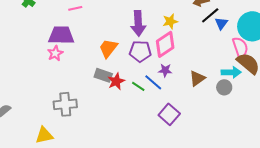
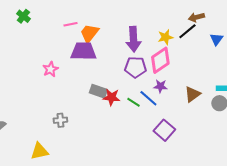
black line: (210, 15) -> (187, 31), moved
purple trapezoid: (61, 35) -> (83, 51), moved
orange trapezoid: (108, 48) -> (89, 33), moved
red star: (116, 81) -> (111, 97), turned 30
gray cross: (65, 104) -> (60, 120), size x0.6

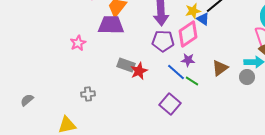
blue triangle: (216, 39) -> (203, 19), moved, turned -32
red star: (111, 97) -> (139, 71), turned -30
green line: (133, 102) -> (192, 81), moved
purple square: (164, 130) -> (170, 104), moved

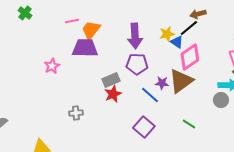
pink diamond: (188, 34) -> (190, 57), moved
gray rectangle: (126, 65) -> (111, 80), moved, turned -42
brown triangle: (220, 68) -> (181, 81), moved, size x1.5
green line: (192, 81) -> (189, 124), moved
gray cross: (88, 94) -> (76, 113), moved

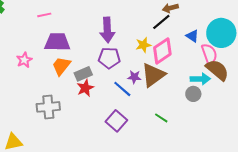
orange trapezoid: (91, 30) -> (61, 66), moved
yellow star: (167, 34) -> (143, 45), moved
blue triangle: (177, 42) -> (192, 36), moved
gray cross: (76, 113) -> (48, 107), size x1.6

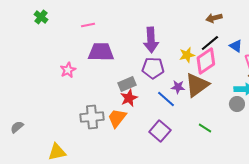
black line: (161, 22) -> (210, 43), moved
orange trapezoid: (61, 66) -> (117, 118), moved

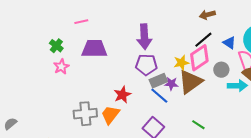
green cross: (41, 17) -> (56, 46), moved
yellow star: (187, 55) -> (181, 63), moved
gray rectangle: (127, 84) -> (158, 81), moved
gray circle: (237, 104) -> (221, 70), moved

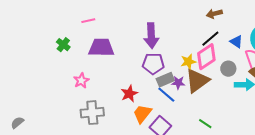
pink star: (61, 67) -> (81, 81), moved
orange trapezoid: (110, 115) -> (142, 114), moved

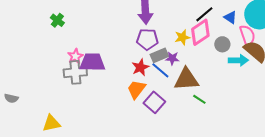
purple trapezoid: (101, 48) -> (92, 62), moved
brown triangle: (197, 81) -> (186, 79), moved, turned 32
red star: (129, 94) -> (140, 67), moved
gray cross: (92, 113) -> (75, 72), moved
gray semicircle: (17, 123) -> (11, 98), turned -128

